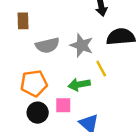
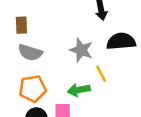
gray semicircle: (47, 45) -> (30, 53), moved, turned 30

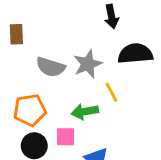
gray star: (81, 50) -> (88, 64), turned 30
gray semicircle: (30, 53) -> (51, 67), moved

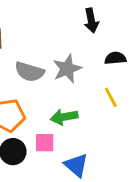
black semicircle: (135, 54) -> (115, 58), size x0.6
yellow line: (111, 92) -> (111, 97), moved

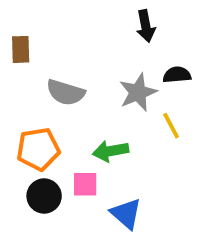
gray star: (67, 69) -> (138, 92), moved

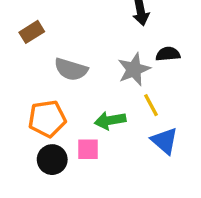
brown rectangle: (21, 49) -> (32, 32), turned 60
yellow line: (171, 126) -> (151, 105), moved
blue triangle: (126, 214) -> (165, 141), moved

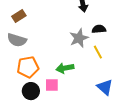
gray semicircle: (71, 69) -> (17, 40), moved
yellow line: (151, 105) -> (98, 52), moved
blue triangle: (165, 141) -> (105, 87), moved

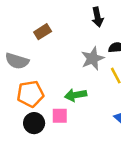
brown rectangle: (19, 16) -> (43, 32), moved

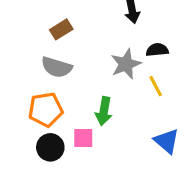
gray semicircle: (17, 61) -> (57, 67), moved
green arrow: (76, 95) -> (104, 111), turned -70

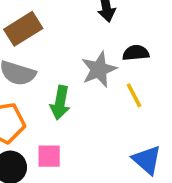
brown rectangle: (61, 29) -> (23, 29), size x1.4
green arrow: (104, 111) -> (60, 103), moved

